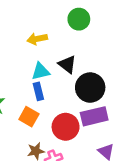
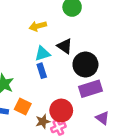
orange square: (29, 117) -> (23, 106), moved
red circle: (66, 127) -> (61, 110), moved

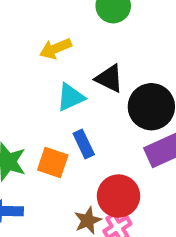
blue rectangle: (42, 71) -> (84, 144), moved
orange square: (23, 106) -> (53, 162), moved

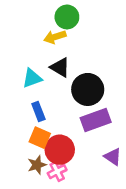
yellow arrow: (55, 49) -> (55, 37), moved
orange square: (53, 162) -> (40, 138), moved

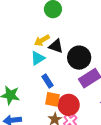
yellow arrow: (55, 37) -> (42, 40), moved

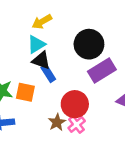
black triangle: (56, 46) -> (41, 60), moved
orange square: (53, 99) -> (25, 92), moved

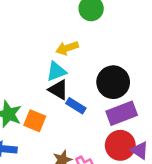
blue rectangle: (48, 73) -> (76, 106), moved, turned -36
red circle: (75, 104) -> (120, 145), moved

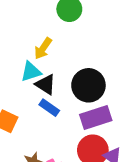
yellow arrow: (67, 48) -> (43, 48), turned -40
black triangle: (58, 90) -> (46, 84), moved

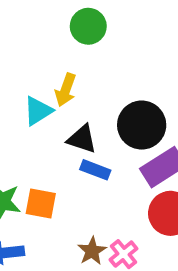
cyan triangle: (31, 72) -> (38, 111), moved

